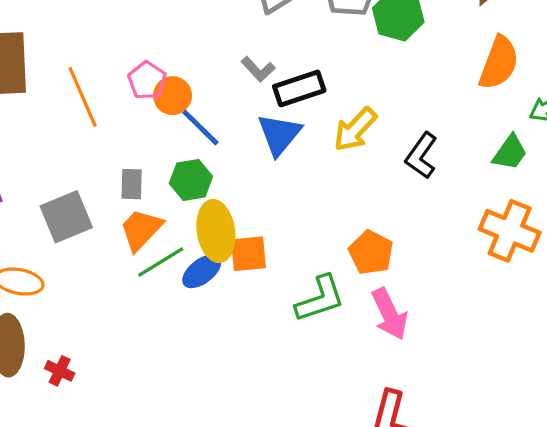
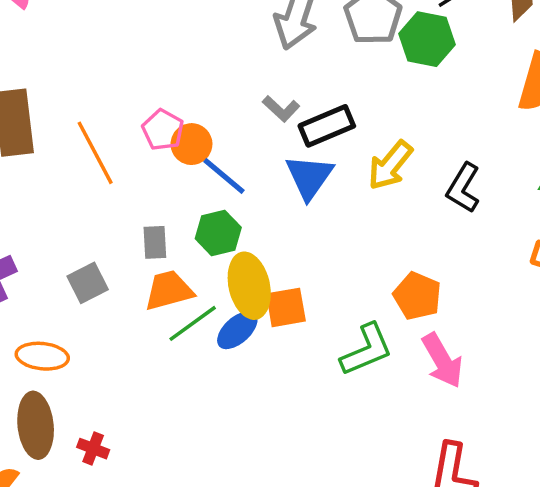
gray square: (66, 217) -> (88, 283), size x0.7
orange trapezoid: (141, 230) -> (169, 290), turned 36

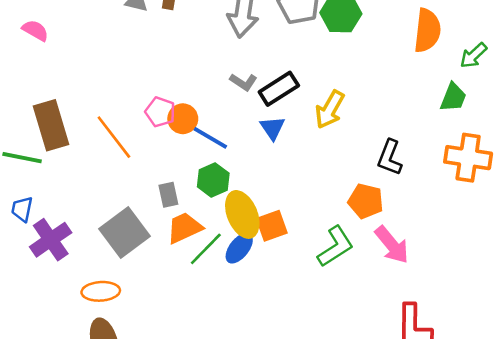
blue triangle: (309, 177) -> (272, 128), size x0.7
black L-shape: (463, 188) -> (390, 158), moved
gray square: (88, 283) -> (125, 232), size x1.6

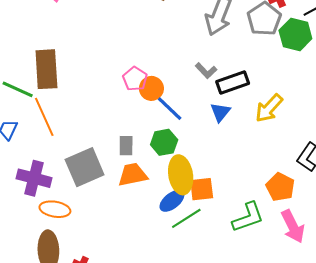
orange line: (114, 137) -> (44, 117), moved
purple cross: (51, 240) -> (34, 178), moved, turned 36
green line: (206, 249) -> (186, 218), moved

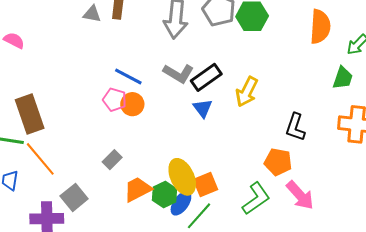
gray L-shape: (206, 71) -> (178, 73), size x1.4
blue line: (170, 109) -> (128, 76), moved
green hexagon: (164, 142) -> (165, 195), moved
gray rectangle: (126, 146) -> (112, 160), moved, turned 60
gray square: (85, 167) -> (74, 197), moved, size x0.7

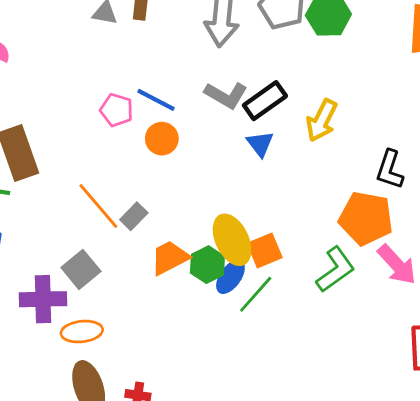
pink pentagon: (115, 100) -> (117, 110), moved
orange line: (40, 159) -> (98, 206), moved
orange pentagon: (278, 162) -> (366, 218), size x1.4

